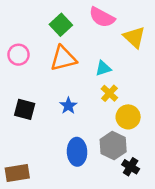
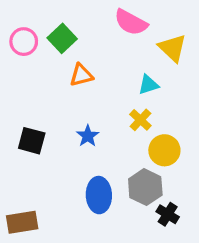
green square: (61, 25) -> (62, 38), moved
pink circle: (18, 55) -> (24, 42), moved
orange triangle: (63, 58) -> (81, 75), size x0.7
cyan triangle: (103, 68) -> (148, 85), moved

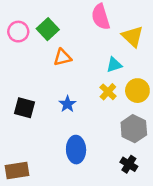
pink semicircle: (131, 22) -> (101, 17), turned 45
yellow circle: (164, 150) -> (137, 91), moved
gray hexagon: (145, 187) -> (134, 129), moved

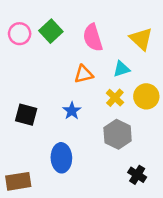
pink semicircle: (101, 17) -> (93, 38), moved
orange triangle: (63, 57) -> (84, 74), moved
gray hexagon: (134, 129) -> (118, 134), moved
blue ellipse: (76, 150) -> (61, 158), moved

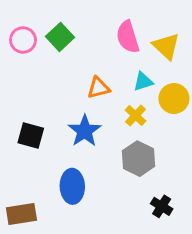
pink semicircle: (93, 38) -> (128, 37), moved
yellow circle: (146, 96) -> (174, 99), moved
blue star: (72, 111) -> (85, 131), size x1.5

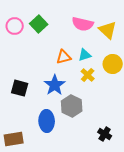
pink semicircle: (128, 37) -> (83, 24), turned -60
cyan triangle: (143, 82) -> (85, 55), moved
gray hexagon: (139, 159) -> (72, 106), moved

